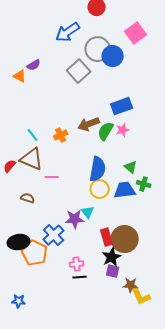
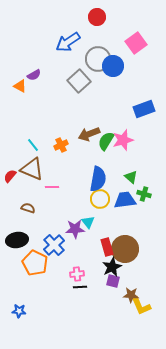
blue rectangle: (122, 106) -> (144, 109), moved
pink star: (123, 130) -> (123, 140), size x1.5
black ellipse: (19, 242) -> (17, 240), moved

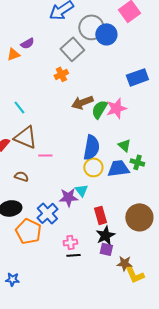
orange triangle: (20, 86) -> (13, 54), turned -48
cyan line: (33, 145) -> (19, 107), moved
orange cross: (61, 145) -> (61, 74), moved
brown circle: (125, 249) -> (139, 217), moved

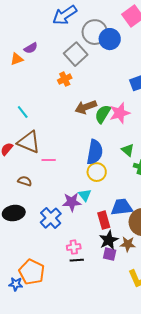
blue trapezoid: (118, 168) -> (122, 207), moved
orange pentagon: (28, 231) -> (32, 272), moved
brown star: (124, 263) -> (128, 244), moved

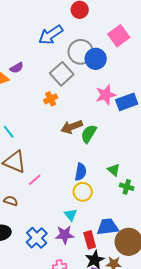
pink star: (120, 113) -> (106, 95), moved
blue semicircle: (95, 152) -> (81, 172), size x0.7
pink line: (49, 160) -> (35, 180), turned -40
purple star: (72, 202) -> (65, 235), moved

